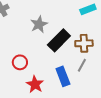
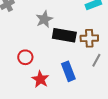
black rectangle: (59, 40) -> (64, 35), turned 55
gray line: (82, 65) -> (96, 60), moved

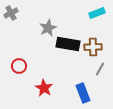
red circle: (25, 57) -> (19, 66), moved
blue rectangle: (68, 71) -> (83, 93), moved

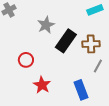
black rectangle: (68, 44) -> (66, 41), turned -65
red circle: (19, 66) -> (26, 60), moved

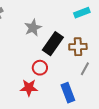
red circle: (26, 60) -> (40, 68), moved
red star: (42, 85) -> (29, 88), turned -30

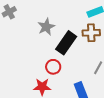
brown cross: (78, 47) -> (91, 33), moved

